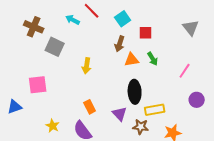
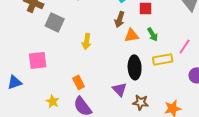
orange rectangle: (90, 107) -> (79, 82), moved
yellow rectangle: (155, 110) -> (163, 59), moved

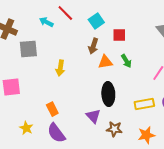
gray square: (55, 22) -> (28, 49), turned -30
yellow rectangle: (163, 59) -> (144, 104), moved

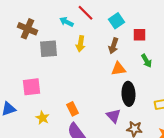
orange triangle: (105, 62) -> (118, 69), moved
yellow arrow: (60, 68) -> (80, 44), moved
yellow star: (26, 128) -> (42, 118), moved

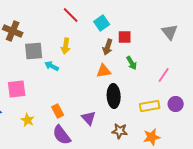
cyan arrow: (66, 22) -> (52, 66), moved
brown arrow: (113, 46) -> (108, 47), moved
purple triangle: (113, 116) -> (89, 118), moved

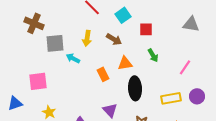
gray triangle: (170, 32) -> (191, 24), turned -42
brown arrow: (108, 47) -> (114, 39), moved, turned -77
orange rectangle: (58, 111) -> (103, 74), moved

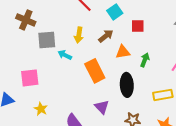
brown arrow: (114, 39) -> (106, 36), turned -70
green arrow: (153, 55) -> (145, 60), moved, turned -128
orange triangle: (125, 63) -> (123, 52), moved
orange rectangle: (103, 74) -> (95, 71), size x1.6

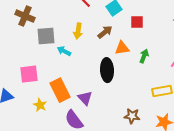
orange rectangle: (95, 71) -> (60, 90), moved
black ellipse: (127, 85) -> (107, 70), moved
purple triangle: (102, 107) -> (85, 98), moved

